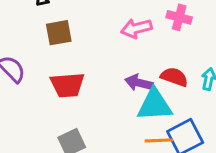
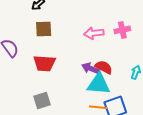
pink cross: (179, 17) -> (122, 30), turned -35
red semicircle: (174, 77) -> (104, 67), moved

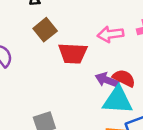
brown square: (44, 29) -> (45, 30), turned -36
red trapezoid: (44, 63) -> (73, 53), moved

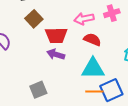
red semicircle: (124, 78) -> (92, 40), moved
purple arrow: (107, 80) -> (56, 54), moved

